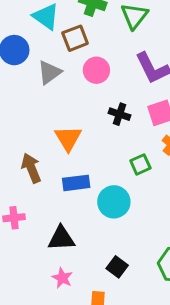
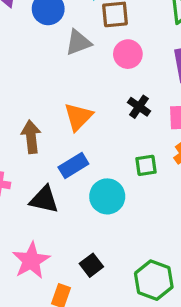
blue rectangle: (76, 183) -> (73, 166), turned -40
black triangle: (61, 238) -> (44, 200), moved
pink star: (62, 278) -> (31, 260), size x1.6

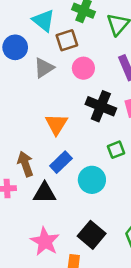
black cross: (139, 107) -> (101, 106), size x1.6
brown arrow: (31, 137) -> (25, 164), moved
black square: (91, 265) -> (92, 235), size x1.5

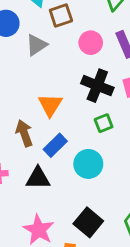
pink circle: (83, 68) -> (91, 43), moved
green square: (116, 150) -> (104, 123), moved
brown arrow: (25, 164) -> (24, 133), moved

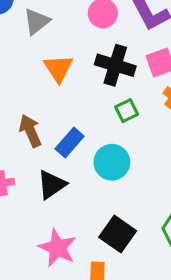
orange triangle: (50, 105) -> (58, 68), moved
black triangle: (38, 178) -> (52, 185), turned -30

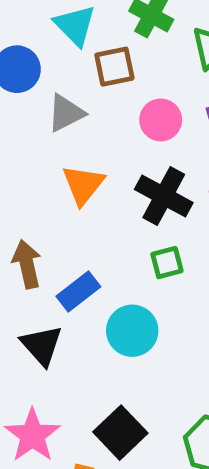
black triangle: (52, 185) -> (42, 345), turned -48

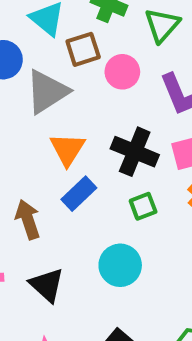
gray triangle: (66, 113) -> (47, 92), size x1.4
pink circle: (161, 120) -> (122, 72), moved
blue rectangle: (78, 291) -> (79, 194), moved

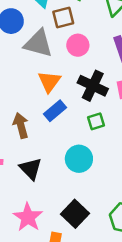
pink circle: (122, 72) -> (78, 45), moved
gray triangle: (47, 92) -> (38, 43), turned 44

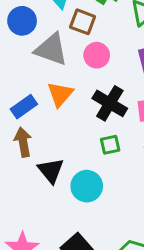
brown square: (63, 17) -> (83, 22), turned 30
blue rectangle: (55, 111) -> (24, 107), moved
black triangle: (31, 169) -> (51, 170), moved

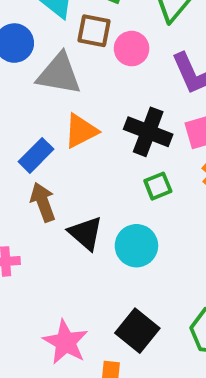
pink circle: (97, 55) -> (132, 49), moved
orange triangle: (60, 94) -> (81, 131), turned 32

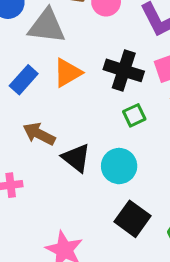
blue rectangle: (36, 155) -> (24, 80), moved
brown arrow: (43, 202) -> (39, 134), turned -40
black square: (137, 331) -> (133, 219), moved

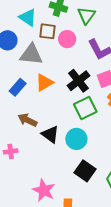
black cross: (124, 70) -> (78, 81), turned 35
green square: (134, 115) -> (85, 108), size x1.6

